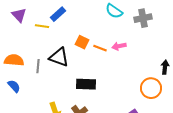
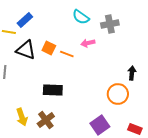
pink arrow: (119, 46) -> (88, 43), moved
black triangle: (59, 57) -> (26, 50), moved

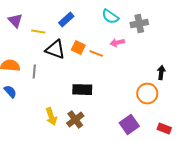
blue rectangle: (25, 20) -> (66, 20), moved

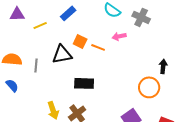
purple triangle: (15, 21) -> (17, 14), turned -49
gray cross: (139, 24) -> (141, 17), turned 36
yellow line: (38, 32) -> (40, 25), turned -32
black triangle: (55, 50) -> (62, 54), moved, turned -30

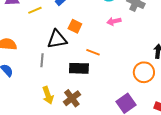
orange line: (98, 47) -> (93, 52), moved
gray line: (36, 65) -> (42, 60), moved

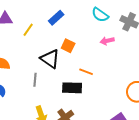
yellow line: (35, 10) -> (28, 30), turned -32
black triangle: (57, 39) -> (50, 59), turned 45

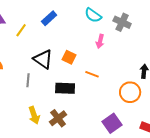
pink arrow: (107, 41) -> (100, 41), turned -64
orange square: (68, 46) -> (69, 57), moved
orange line: (86, 72) -> (92, 74), moved

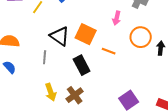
orange square: (69, 57) -> (86, 34), size x1.5
black rectangle: (65, 88) -> (82, 65), turned 60
orange circle: (130, 92) -> (141, 37), moved

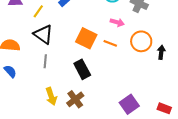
pink arrow: (117, 18) -> (117, 22), turned -88
black triangle: (60, 36) -> (43, 34), moved
orange line: (109, 51) -> (110, 43), moved

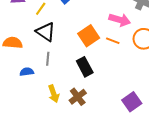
pink arrow: (117, 22) -> (120, 20), size x1.5
orange square: (86, 38) -> (89, 36), turned 30
blue semicircle: (10, 71) -> (27, 72), moved, turned -56

